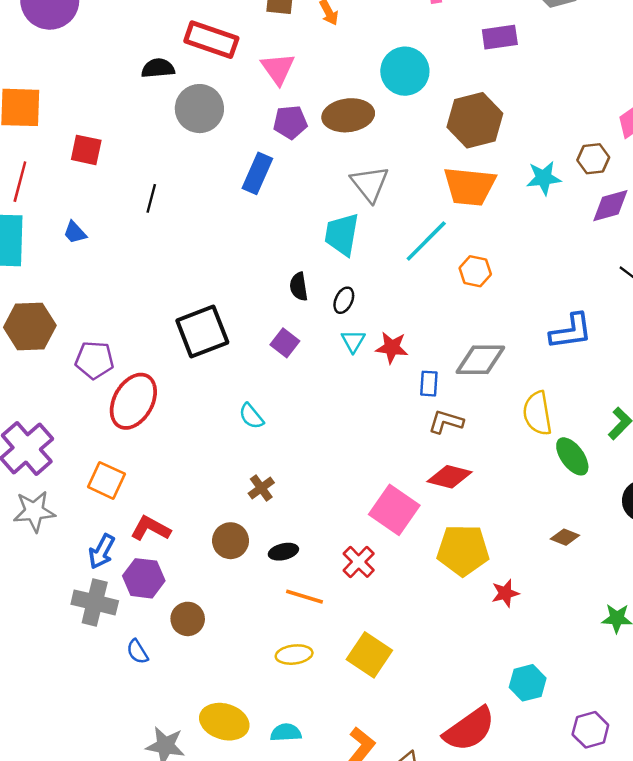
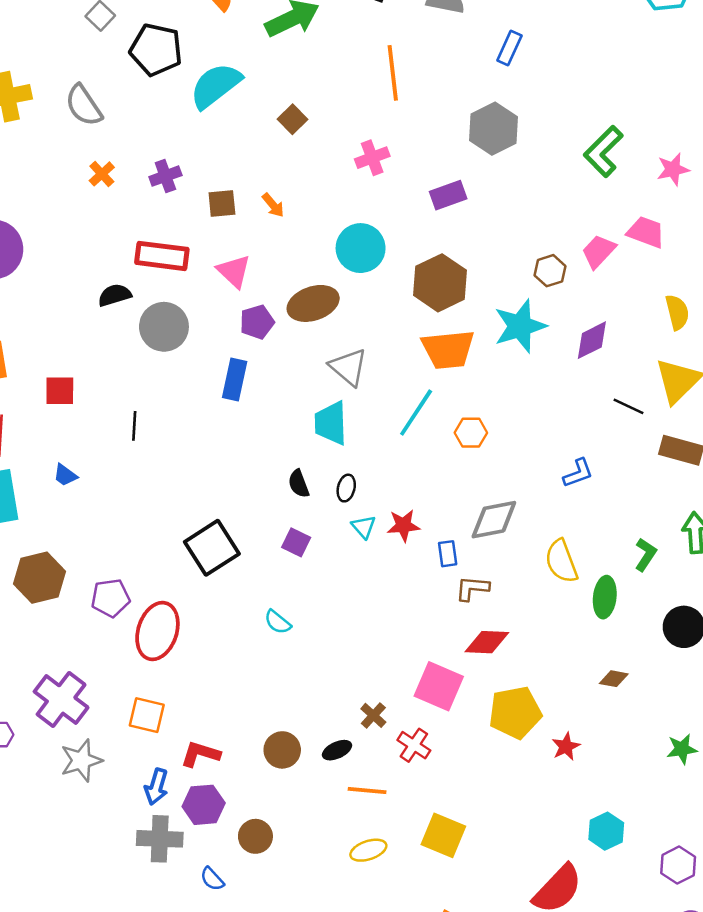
brown hexagon: (593, 159) -> (550, 271), moved
cyan star: (544, 178) -> (520, 326), size x1.5
blue L-shape: (571, 331) -> (578, 473), size x0.7
green ellipse: (572, 456) -> (605, 597), turned 54
brown cross: (261, 488) -> (373, 715), moved

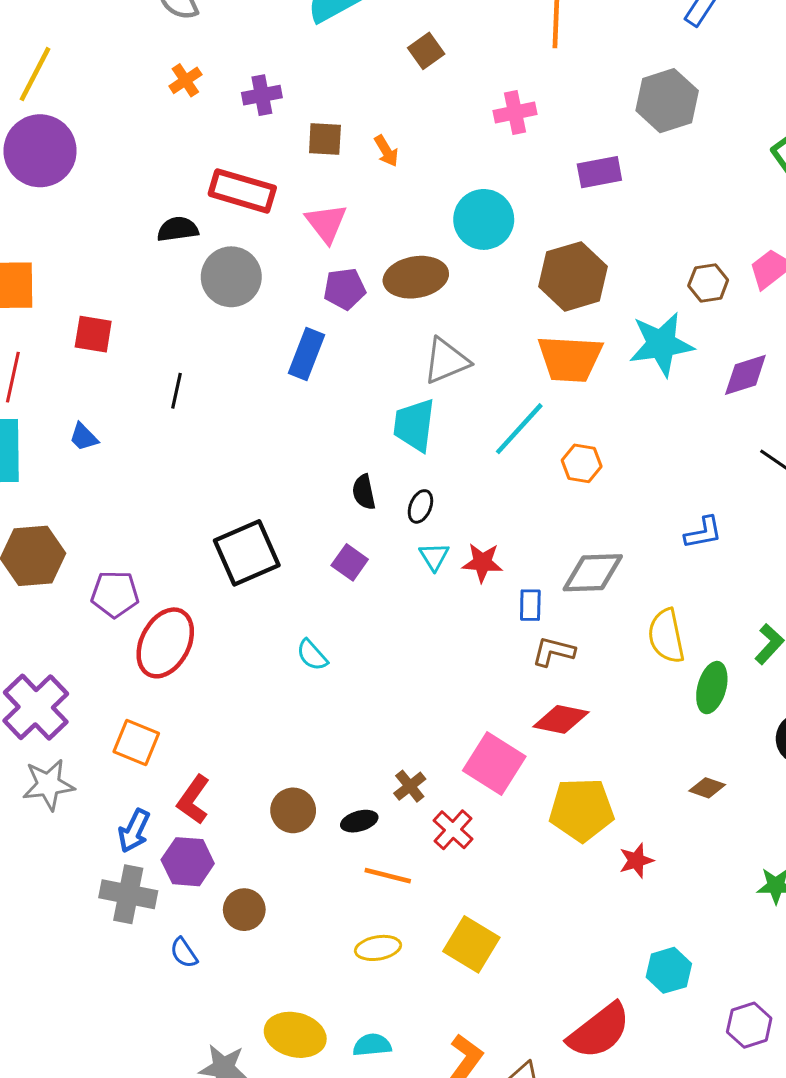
gray triangle: (348, 367) -> (446, 361), turned 48
red L-shape: (200, 754) -> (193, 800), turned -81

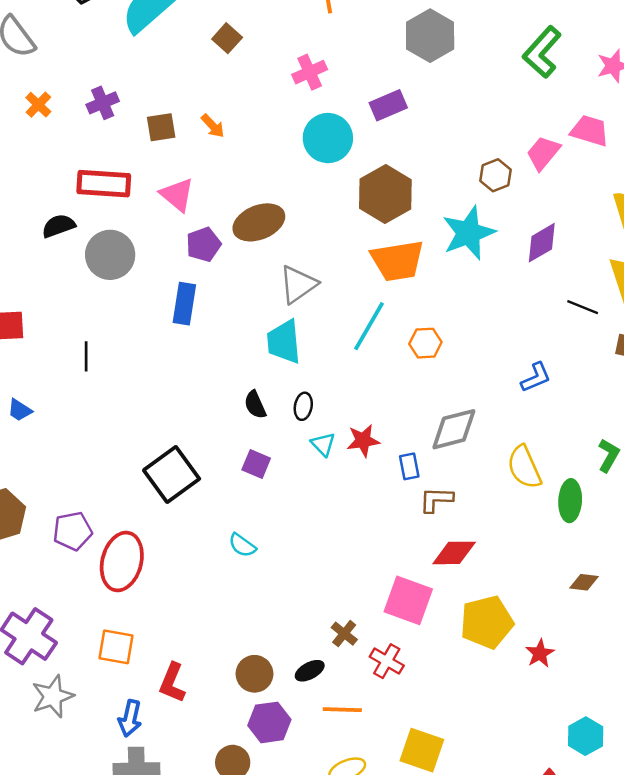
cyan circle: (484, 219) -> (328, 138), moved
purple hexagon: (188, 862) -> (269, 722), moved

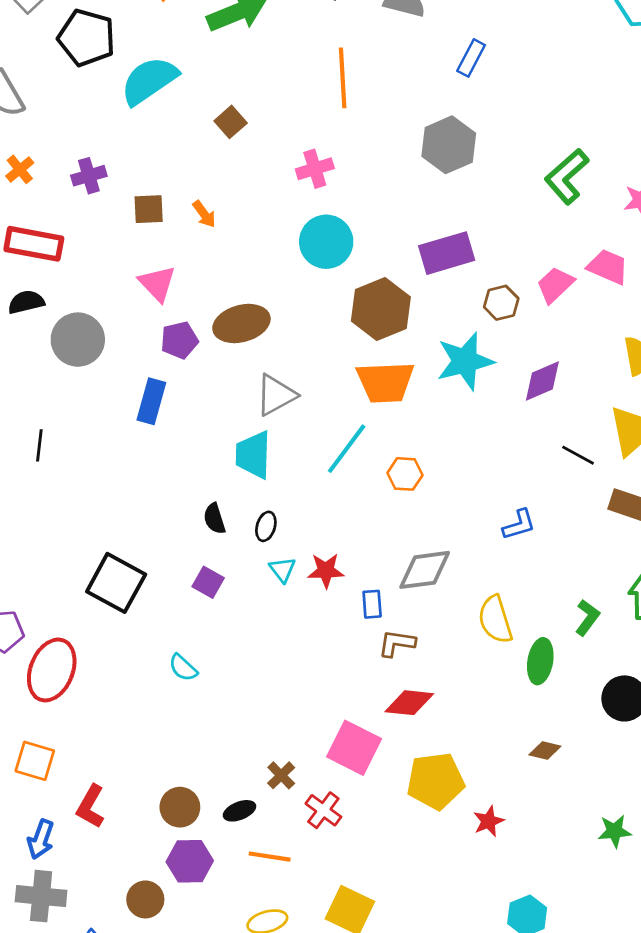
purple rectangle: (388, 105) -> (447, 253), moved, size x1.4
red rectangle: (104, 184) -> (34, 244), moved
black square: (172, 474) -> (116, 583), turned -32

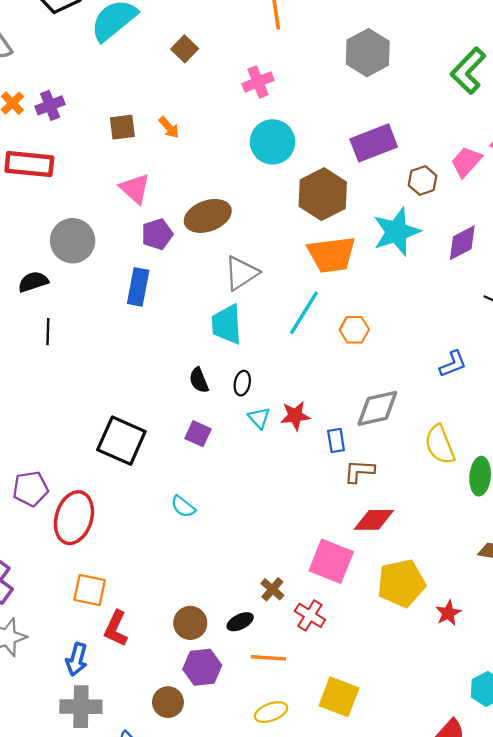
purple cross: (89, 176) -> (50, 105), moved
black semicircle: (26, 302) -> (33, 282), moved
orange square: (35, 761) -> (90, 590), moved

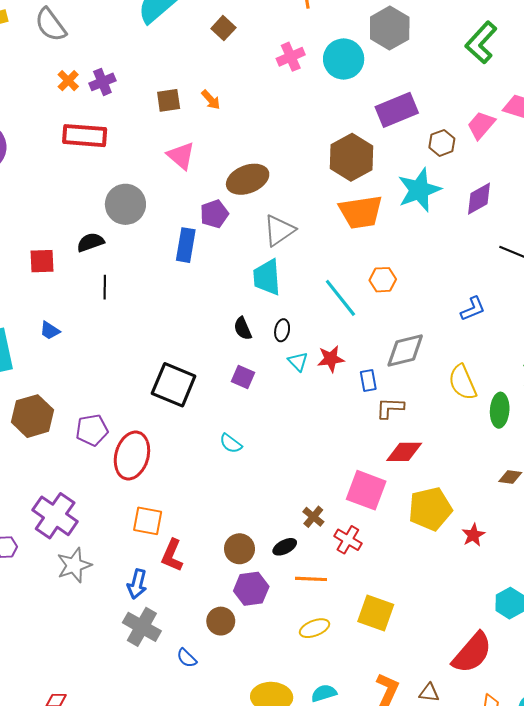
cyan circle: (273, 142) -> (344, 59), moved
purple pentagon: (157, 234) -> (214, 214), moved
cyan line: (304, 313) -> (340, 298), moved, turned -69
gray cross: (81, 707) -> (142, 627), turned 30

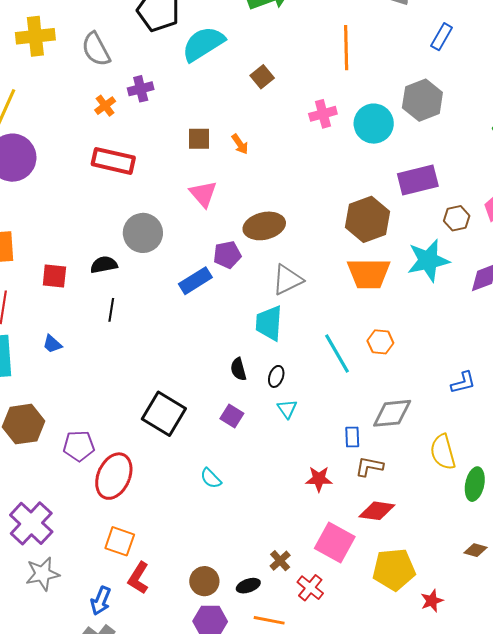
purple cross: (102, 82) -> (141, 89), moved
blue rectangle: (186, 245) -> (195, 281), turned 40
red star: (331, 359) -> (319, 479), moved

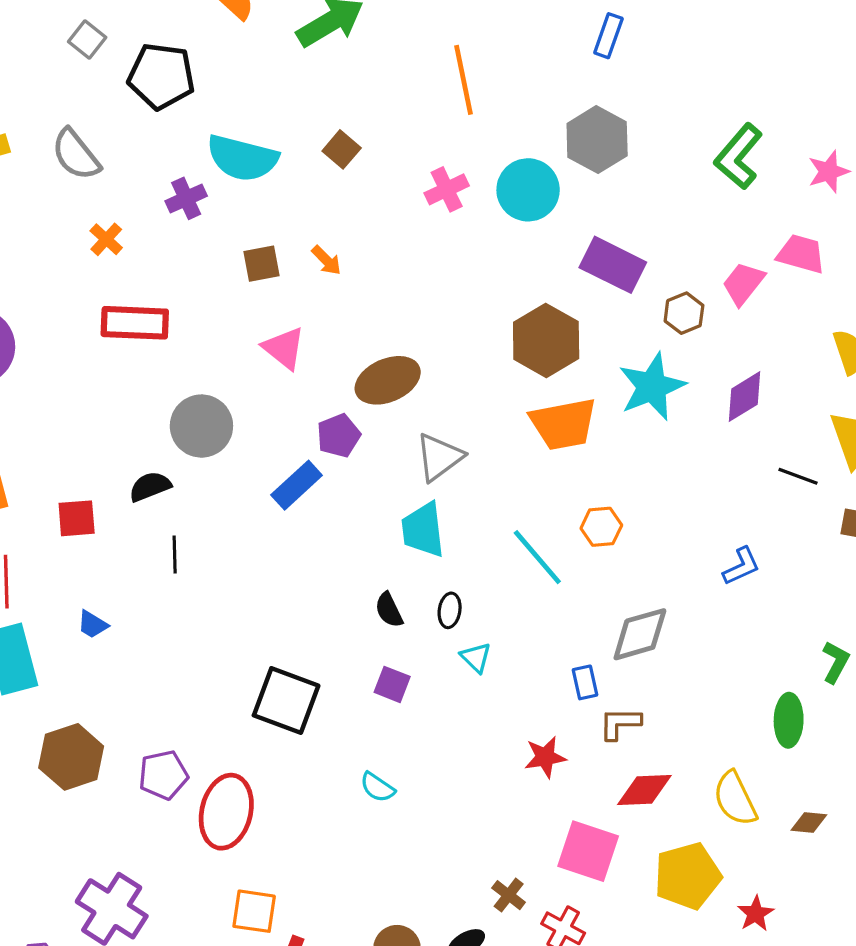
cyan semicircle: (203, 44) -> (242, 158), moved, turned -123
purple cross: (141, 89) -> (186, 198), moved
purple rectangle: (418, 180) -> (613, 265), turned 51
yellow semicircle: (443, 452) -> (735, 799), moved

